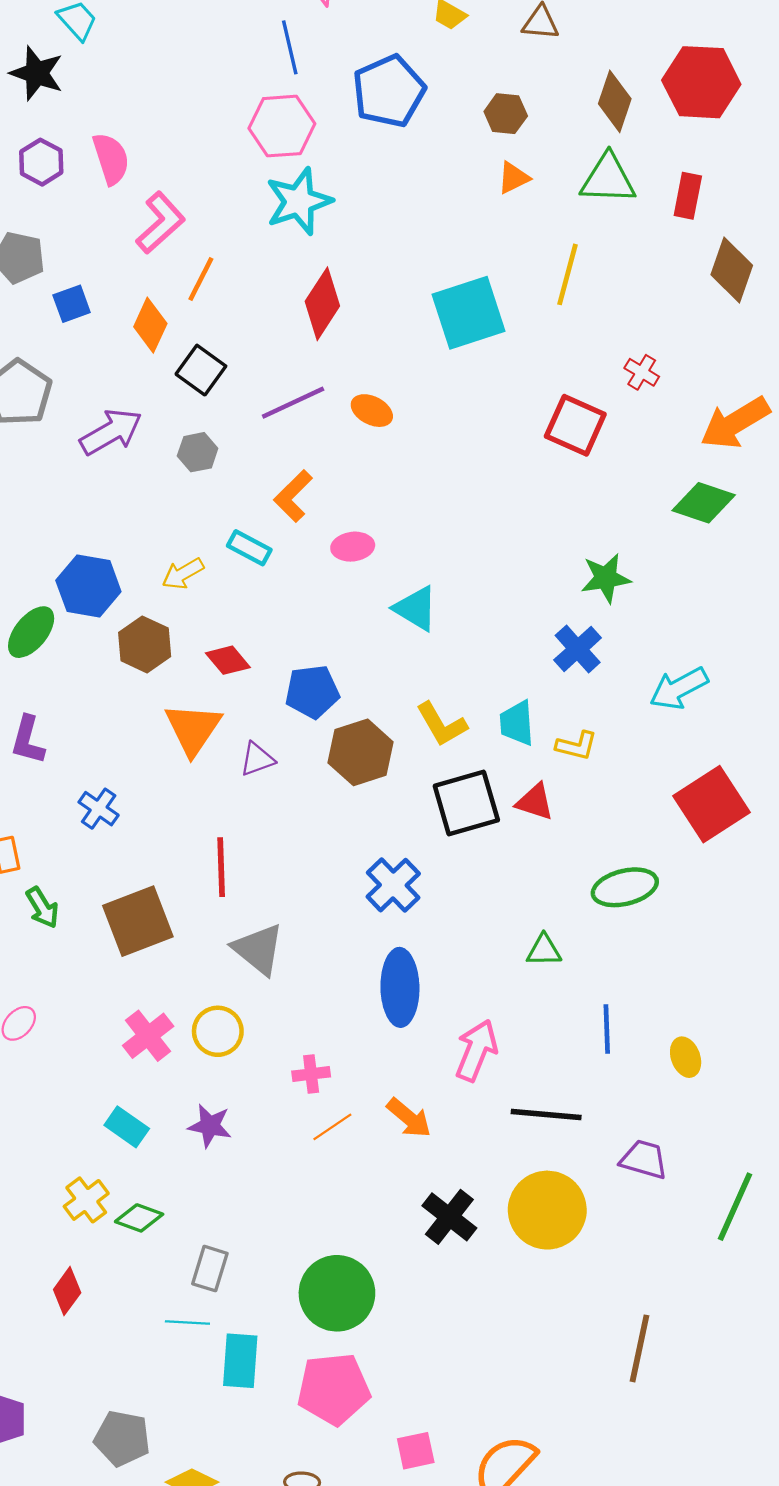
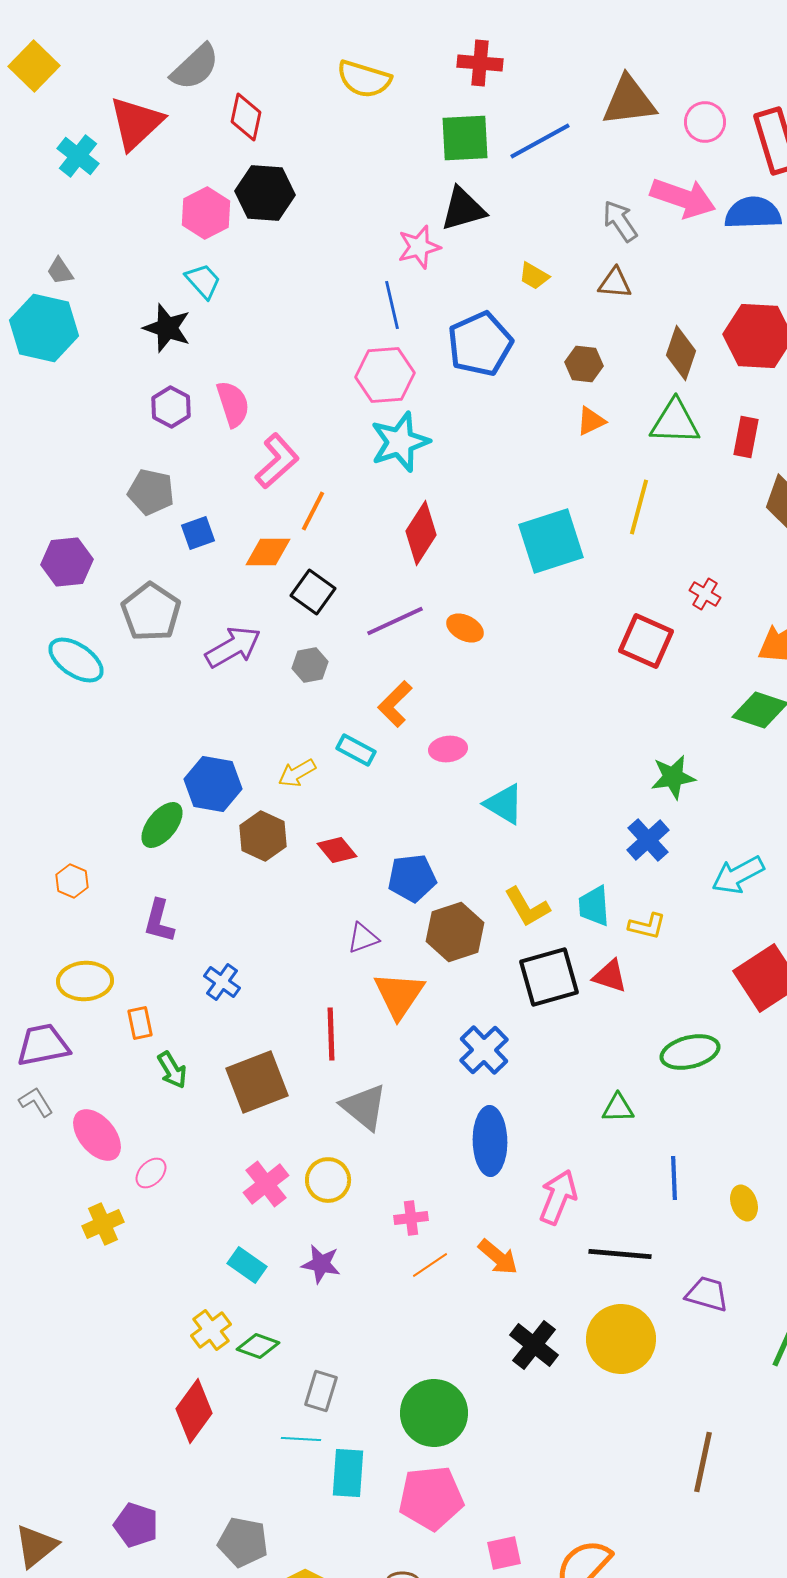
orange diamond: (150, 325) -> (268, 552), turned 66
orange triangle: (193, 729) -> (399, 995), moved
red diamond: (67, 1291) -> (194, 1411), size x1.5

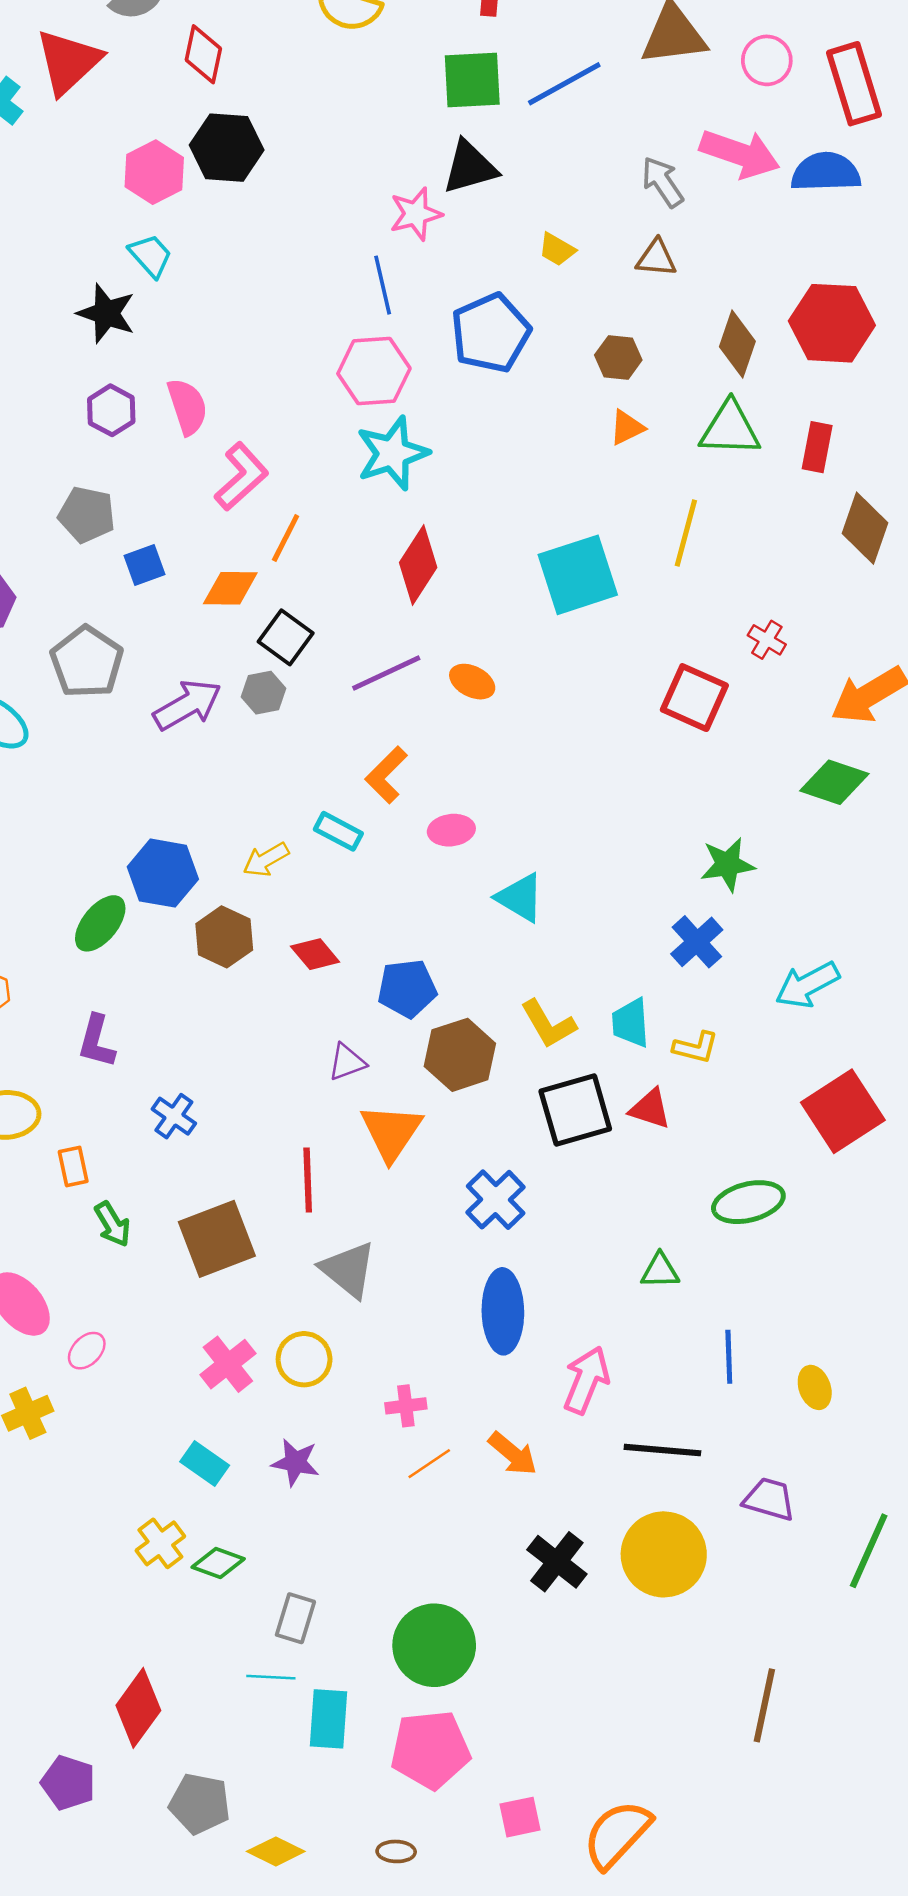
gray hexagon: (310, 665) -> (264, 693), moved
red diamond: (194, 1411) -> (138, 1708), moved

